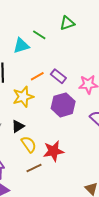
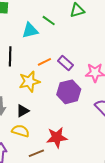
yellow semicircle: (29, 144) -> (20, 131), moved, turned -42

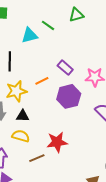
orange line: (44, 62) -> (42, 81), moved
yellow star: (29, 82) -> (16, 91), moved
black triangle: (23, 111) -> (23, 116), turned 32

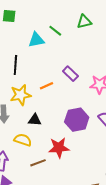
purple hexagon: (69, 96) -> (77, 120), moved
black triangle: (23, 116) -> (35, 120), moved

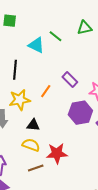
cyan triangle: (36, 40) -> (36, 45), turned 36
orange line: (47, 86) -> (46, 91), turned -32
purple hexagon: (77, 120) -> (80, 113), moved
yellow semicircle: (23, 140) -> (31, 145), moved

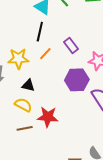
black line: (15, 70) -> (40, 32), moved

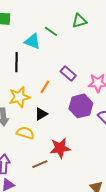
black line: (40, 32) -> (17, 62), moved
black triangle: (28, 85) -> (41, 114), moved, turned -32
yellow semicircle: (23, 105) -> (25, 133), moved

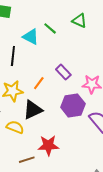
green triangle: (79, 21) -> (79, 21), turned 35
black triangle: (41, 114) -> (33, 110), size x1.5

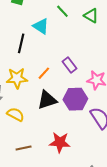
green line: (50, 28) -> (62, 11), moved
black triangle: (33, 110) -> (47, 100), moved
red star: (48, 146) -> (60, 142), moved

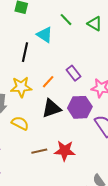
brown line: (24, 148) -> (39, 151), moved

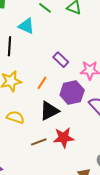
orange line: (48, 82) -> (42, 83), moved
black triangle: (51, 108) -> (49, 111), moved

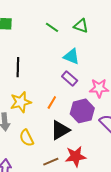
cyan triangle: (26, 26) -> (71, 56), moved
yellow semicircle: (15, 117) -> (27, 138), turned -132

